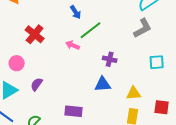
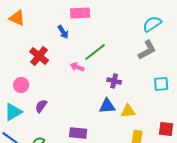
blue arrow: (76, 12) -> (63, 32), moved
yellow triangle: (134, 93) -> (128, 111), moved

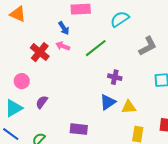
cyan semicircle: (152, 24) -> (120, 19), moved
pink arrow: (77, 67) -> (63, 46), moved
blue triangle: (107, 106) -> (108, 102), turned -30

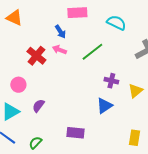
cyan semicircle: (120, 19) -> (116, 23), turned 60
yellow triangle: (129, 107) -> (135, 91), moved, turned -35

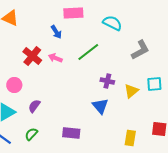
pink arrow: (59, 50) -> (55, 58), moved
blue triangle: (104, 106) -> (100, 106), turned -36
green semicircle: (35, 143) -> (31, 134), moved

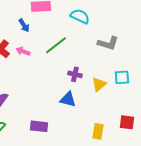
gray L-shape: (140, 50) -> (108, 43), turned 45
blue triangle: (100, 106) -> (68, 99), turned -36

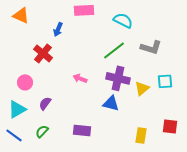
blue arrow: (24, 25) -> (58, 29), moved, turned 56
green line: (56, 45) -> (114, 50), moved
pink arrow: (23, 51) -> (80, 78), moved
purple cross: (75, 74) -> (118, 78), size x1.6

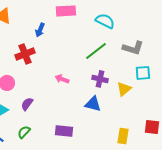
red cross: (43, 53) -> (25, 54), turned 30
purple cross: (118, 78) -> (100, 79), size x0.7
cyan square: (165, 81) -> (143, 73), moved

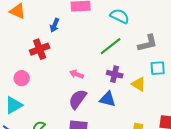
gray L-shape: (133, 48) -> (148, 43), turned -30
yellow triangle: (124, 89) -> (139, 84), turned -49
purple semicircle: (27, 104) -> (78, 99), moved, size x1.5

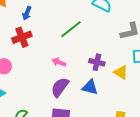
blue arrow: (55, 25) -> (27, 13), moved
green line: (111, 46) -> (71, 29), moved

